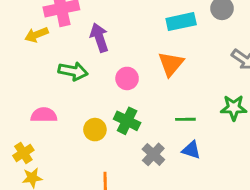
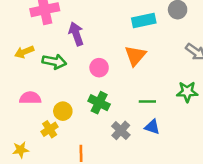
yellow arrow: (37, 35) -> (24, 52), moved
yellow circle: (95, 130) -> (63, 111), moved
yellow cross: (23, 153) -> (50, 129), moved

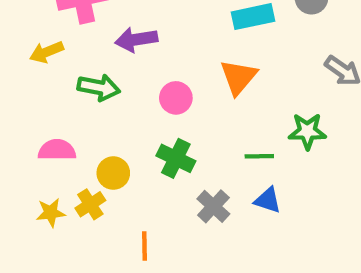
purple arrow: (76, 34) -> (136, 39), turned -80
yellow arrow: (24, 52) -> (47, 52), moved
green star: (187, 92) -> (307, 131), moved
yellow star: (21, 150) -> (51, 213), moved

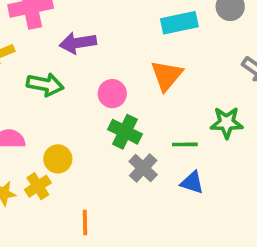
green cross: (176, 158) -> (125, 132), moved
gray cross: (213, 206) -> (143, 168), moved

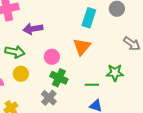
cyan rectangle: (179, 23) -> (89, 18), turned -60
yellow circle: (58, 159) -> (21, 74), moved
gray cross: (143, 168) -> (49, 98), moved

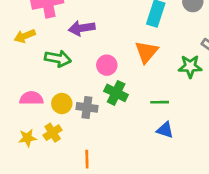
green star: (115, 73) -> (190, 66), moved
yellow circle: (21, 74) -> (62, 103), moved
gray cross: (49, 98) -> (87, 107), moved, turned -35

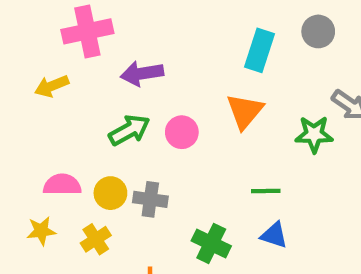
green arrow: (58, 59) -> (129, 130), moved, turned -40
green cross: (116, 93) -> (211, 243), moved
yellow star: (27, 138) -> (41, 231), moved

